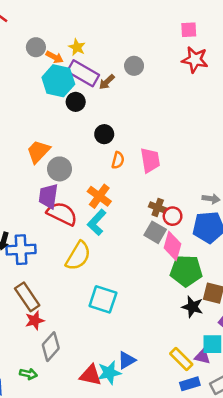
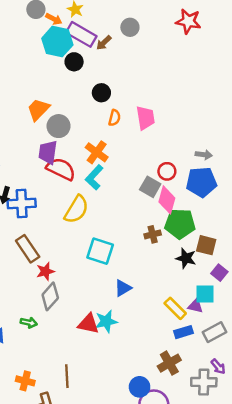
brown cross: (158, 207) -> (153, 234), moved, turned -35
red star: (35, 320) -> (45, 271), moved
blue triangle: (127, 360) -> (123, 288), moved

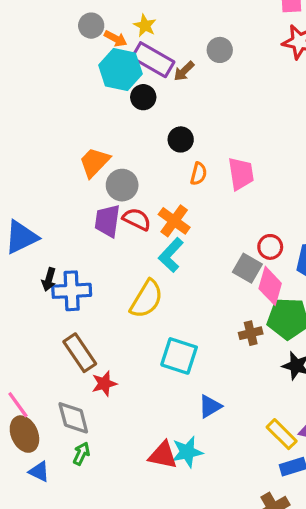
red semicircle: (61, 169) -> (137, 219), moved, size x0.7
gray diamond: (50, 296) -> (73, 418), moved, turned -56
green arrow: (29, 323) -> (81, 454), turned -77

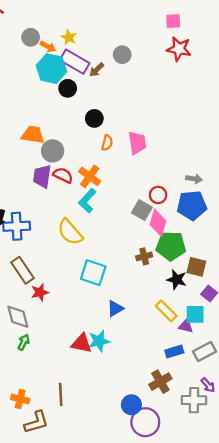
orange trapezoid: (94, 162) -> (33, 135), turned 55
yellow semicircle: (147, 299) -> (70, 232), turned 108
yellow rectangle: (282, 434) -> (166, 311), moved

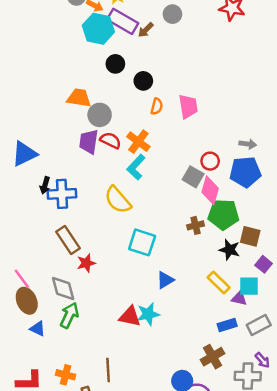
black circle: (68, 88) -> (115, 64), moved
green arrow: (24, 342) -> (69, 315), size x1.5

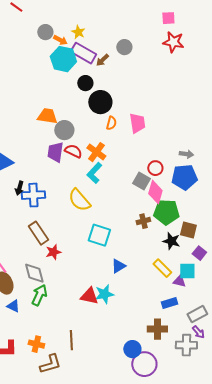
black circle: (115, 64) -> (85, 83), moved
black circle: (143, 81) -> (100, 102), size x1.5
gray rectangle: (259, 325) -> (197, 314), moved
brown cross: (213, 357) -> (157, 329), turned 30

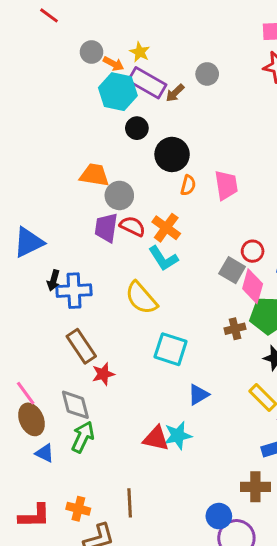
black circle: (85, 83) -> (137, 128), moved
cyan L-shape: (94, 173) -> (163, 258), turned -75

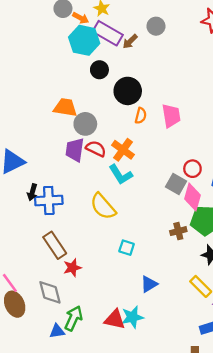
cyan square: (171, 349) -> (127, 248), size x0.6
green arrow: (83, 437) -> (74, 318), moved
blue triangle: (45, 453) -> (57, 331), moved, turned -35

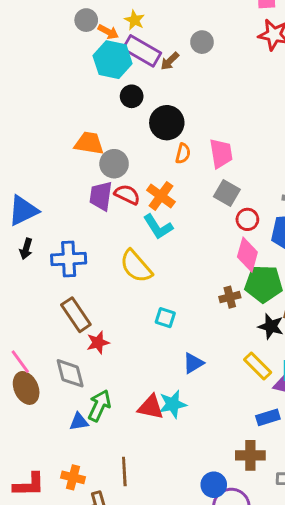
gray square: (176, 184) -> (227, 193), moved
black arrow: (32, 192) -> (26, 249), moved

